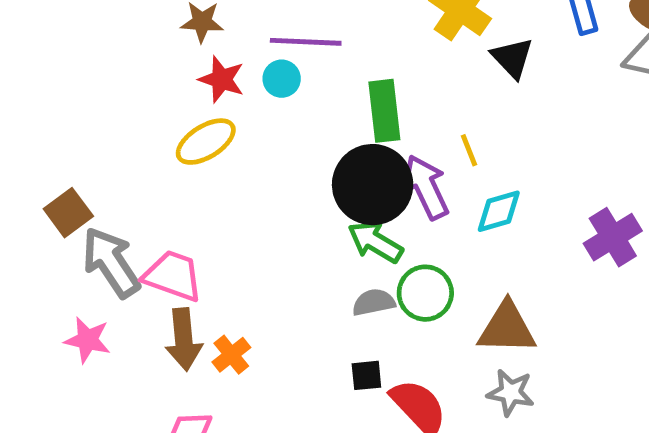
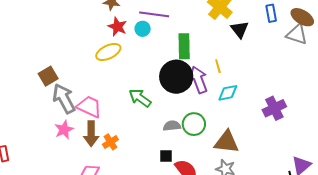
green arrow: (375, 242) -> (140, 98), moved
pink star: (88, 340) -> (64, 130), moved, turned 30

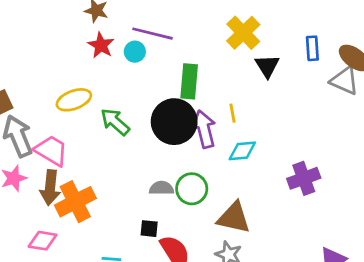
yellow ellipse: (108, 52) -> (74, 100), moved
green arrow: (140, 98) -> (115, 122), moved
orange cross: (110, 142) -> (75, 202), size x1.8

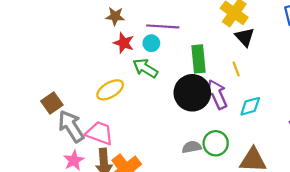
black triangle: (267, 66) -> (245, 37), moved
yellow line: (232, 113) -> (236, 69), moved
green arrow: (115, 122) -> (145, 68), moved

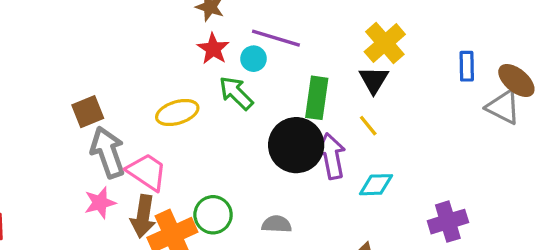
black triangle: (245, 37) -> (374, 80), moved
yellow line: (236, 69) -> (368, 126), turned -32
green circle: (216, 143) -> (213, 215), moved

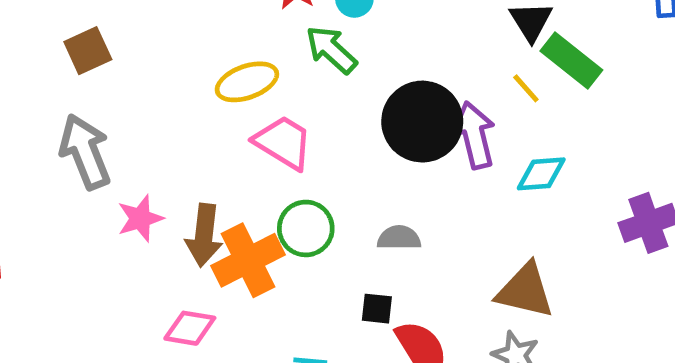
green rectangle: (317, 98) -> (571, 60), moved, turned -57
brown square: (88, 112) -> (88, 51), moved
gray arrow: (108, 152) -> (85, 152), moved
pink trapezoid: (147, 172) -> (283, 142), moved

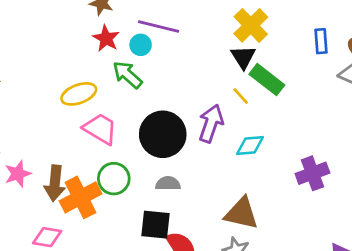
black circle: (422, 122) -> (163, 134), moved
purple arrow: (474, 135) -> (211, 123), turned 33
black square: (377, 309) -> (155, 225), size x1.6

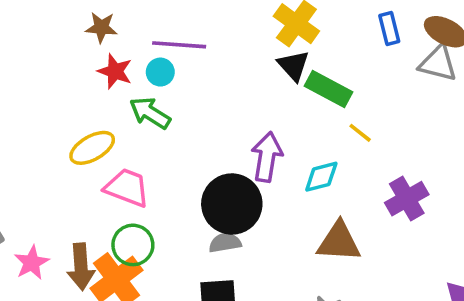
yellow line: (241, 96) -> (360, 133), moved
black circle: (163, 134) -> (232, 204), moved
green circle: (114, 179) -> (133, 245), moved
brown triangle: (241, 213) -> (339, 242), moved

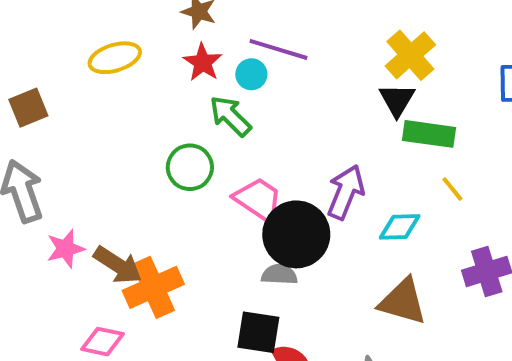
green rectangle: (328, 89) -> (429, 134), turned -33
yellow ellipse: (92, 148) -> (115, 58), moved
pink trapezoid: (127, 188) -> (258, 200), moved
green circle: (133, 245) -> (190, 167), moved
brown arrow: (81, 267) -> (118, 265), turned -66

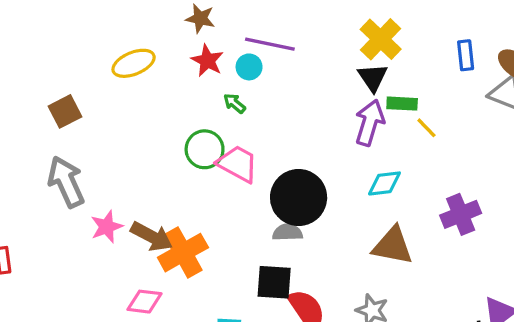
green arrow: (230, 116) -> (234, 103), size x0.6
green rectangle: (429, 134) -> (402, 104), size x0.7
yellow line: (452, 189) -> (426, 128), moved
purple arrow: (346, 192) -> (370, 123), moved
pink trapezoid: (258, 200) -> (238, 164), moved

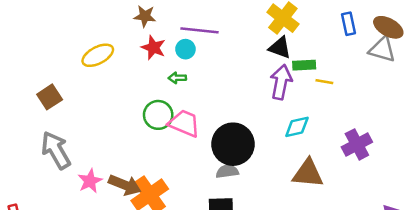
black triangle: (373, 78) -> (280, 48), turned -30
green arrow: (234, 103) -> (177, 78), turned -36
yellow line: (426, 128) -> (324, 82), turned -30

